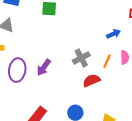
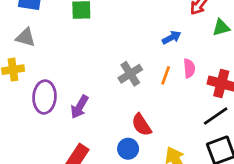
purple arrow: (44, 67) -> (80, 107), moved
red semicircle: (92, 80) -> (141, 125), moved, turned -96

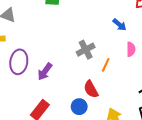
blue arrow: (172, 37) -> (119, 25), turned 64
orange line: (166, 75) -> (106, 65), moved

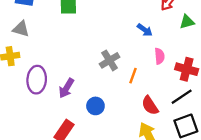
red semicircle: (91, 89) -> (150, 105), moved
blue circle: (79, 107) -> (95, 106), moved

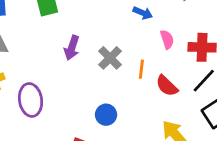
purple arrow: (66, 88) -> (72, 48), moved
red semicircle: (150, 105) -> (167, 86), moved

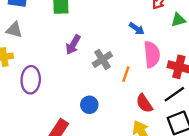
pink semicircle: (167, 39) -> (152, 54), size x1.6
red semicircle: (167, 86) -> (144, 103), moved

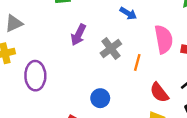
blue arrow: (137, 29) -> (128, 13), moved
gray triangle: (14, 30) -> (14, 23), turned -36

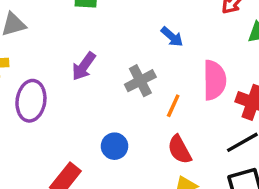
purple arrow: (78, 35) -> (84, 66), moved
red semicircle: (159, 93) -> (179, 150), moved

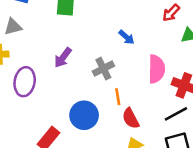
orange line: (173, 106) -> (118, 97), moved, turned -35
blue circle: (115, 146) -> (84, 115), size x1.5

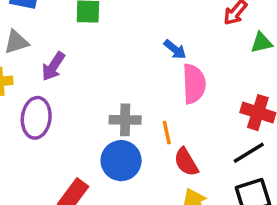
purple arrow: (63, 58) -> (53, 66), moved
gray cross: (103, 69) -> (125, 120), moved, turned 30
pink semicircle: (157, 69) -> (194, 84), moved

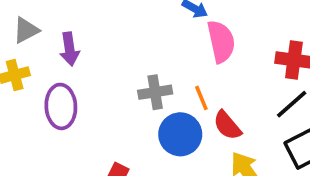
purple arrow: (53, 66) -> (69, 49), turned -32
blue circle: (121, 161) -> (180, 134), moved

